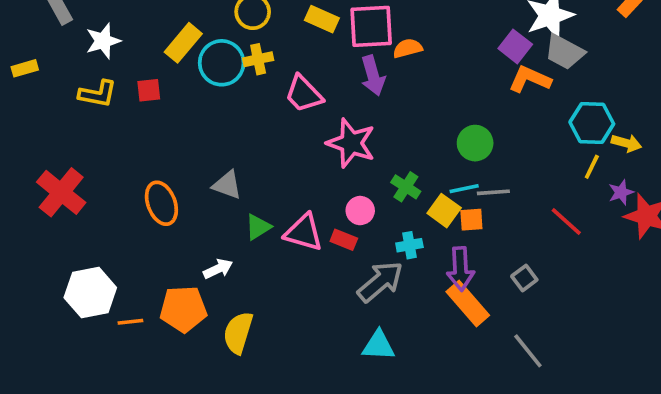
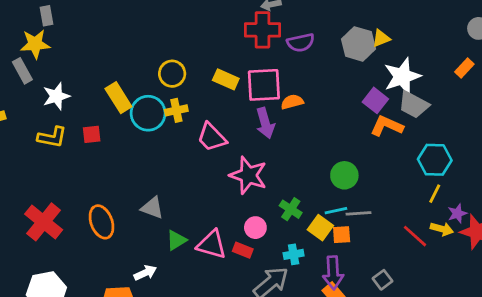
yellow rectangle: (183, 43) -> (118, 98), turned -72
yellow arrow: (626, 143) -> (442, 229), moved
red cross: (61, 192) -> (44, 222), moved

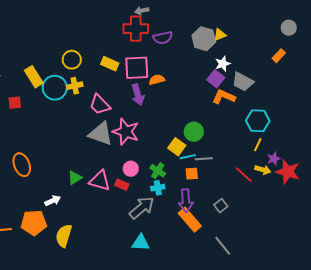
white star: (402, 76) -> (223, 64), moved, size x0.6
gray triangle: (152, 208) -> (101, 134), moved, size x1.5
green cross: (291, 209) -> (158, 171), moved
yellow square: (320, 228) -> (177, 147), moved

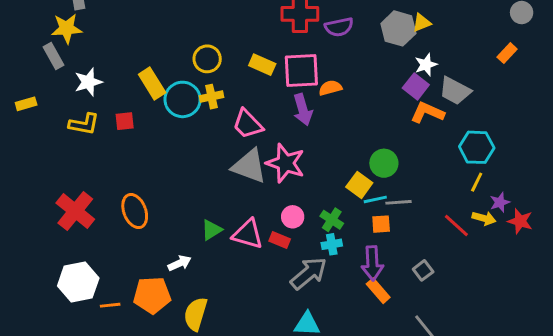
red star: (288, 172) -> (520, 221), size x0.7
orange rectangle: (190, 220) -> (378, 291), size x0.7

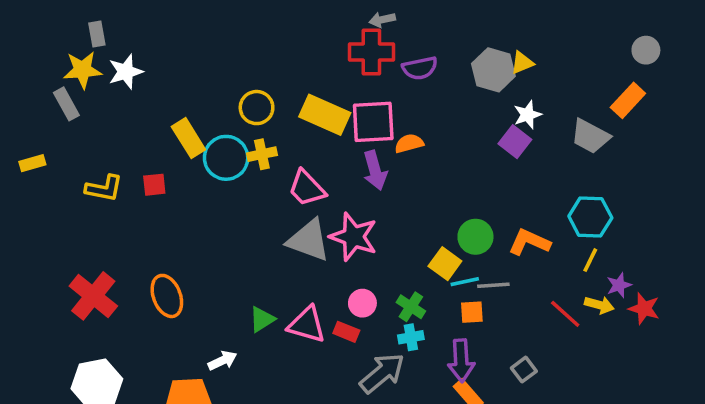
orange rectangle: (507, 53) -> (628, 100), size x1.4
yellow rectangle: (262, 65) -> (325, 115), size x1.5
white star: (88, 82) -> (126, 72), moved
gray trapezoid: (455, 91) -> (590, 136), moved
orange L-shape: (427, 112) -> (529, 242), moved

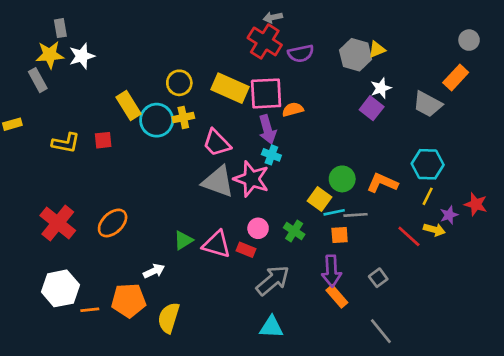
red cross: (371, 52) -> (265, 41), turned 32
orange ellipse: (167, 296) -> (113, 223), turned 68
red star: (644, 309) -> (476, 204), moved
cyan cross: (411, 337) -> (271, 155), moved, turned 30

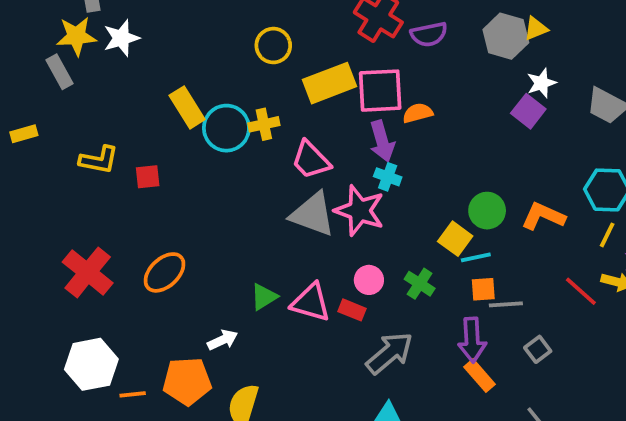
yellow circle: (179, 83) -> (273, 46), moved
yellow rectangle: (230, 88) -> (330, 83), turned -45
red square: (103, 140) -> (148, 177), moved
gray line: (356, 215) -> (506, 304), moved

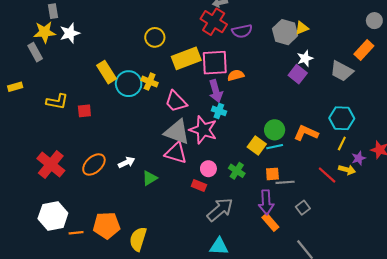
yellow cross: (264, 124) -> (150, 82), turned 35
cyan line: (476, 257) -> (275, 147), moved
pink triangle: (311, 302) -> (176, 153), moved
white arrow: (223, 340) -> (126, 162), moved

